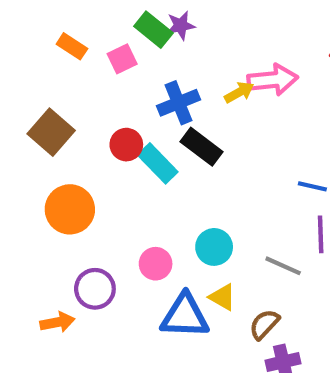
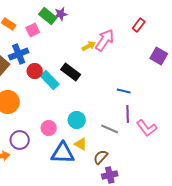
pink arrow: (273, 80) -> (105, 40), turned -50
blue cross: (179, 103) -> (19, 54), moved

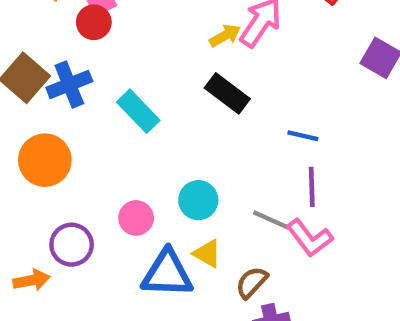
blue cross: (19, 54) -> (69, 85), moved
red circle: (35, 71) -> (94, 22), moved
black rectangle: (71, 72) -> (227, 93), moved
pink L-shape: (147, 128) -> (310, 238), moved

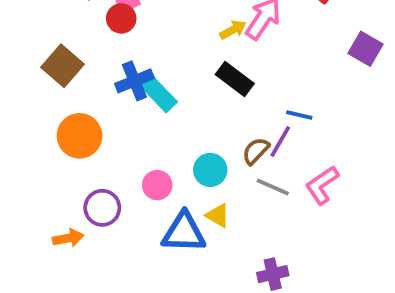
blue cross: (69, 85) -> (134, 81), moved
purple line: (312, 187) -> (280, 142), moved, turned 32
pink L-shape: (310, 238) -> (322, 185), moved, turned 93
brown semicircle: (252, 282) -> (256, 151), moved

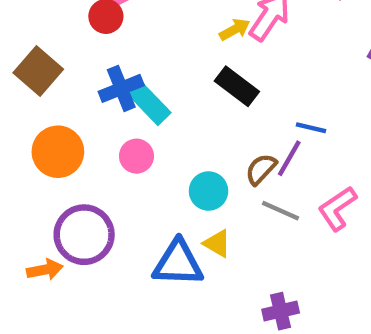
pink circle: (157, 185) -> (136, 156), moved
purple circle: (102, 208) -> (84, 235), size x1.4

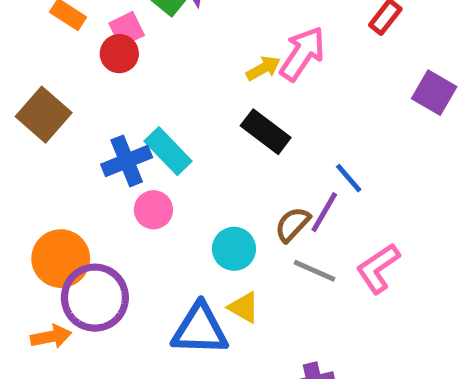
blue cross: (121, 88) -> (127, 161), moved
blue line: (311, 128) -> (349, 178), turned 36
orange circle: (58, 152) -> (61, 259), moved

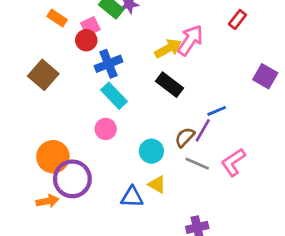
yellow arrow: (263, 68) -> (168, 49), size x1.4
purple square: (434, 93) -> (265, 76), moved
blue cross: (127, 161) -> (108, 64), moved
blue line: (349, 178) -> (217, 111), turned -72
blue triangle: (200, 329) -> (132, 197), size x0.7

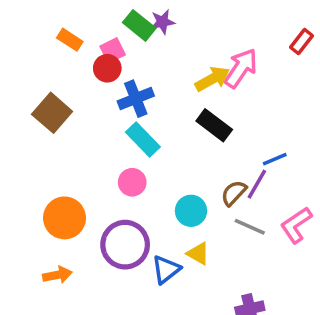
purple circle: (72, 179) -> (125, 245), moved
blue triangle: (132, 197) -> (166, 270), turned -40

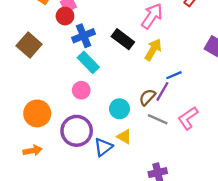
yellow arrow: (212, 79) -> (153, 50), moved, turned -30
black rectangle: (214, 125) -> (123, 39), moved

